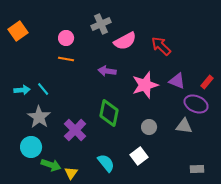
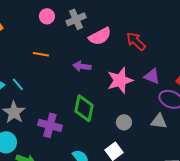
pink circle: (66, 38) -> (47, 16), moved
purple cross: (75, 130) -> (50, 125), turned -30

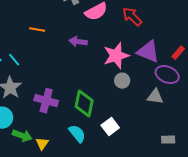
purple triangle: (152, 76) -> (148, 52), size x1.4
green diamond: (84, 108) -> (84, 104), moved
gray circle: (124, 122) -> (122, 81), moved

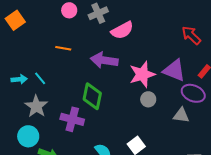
red arrow: (132, 17) -> (191, 35), moved
purple arrow: (78, 42) -> (104, 60), size x1.5
green diamond: (84, 104) -> (92, 96), moved

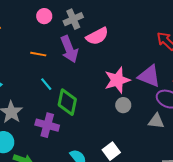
purple arrow: (104, 60) -> (69, 49), moved, turned -120
cyan line: (40, 78) -> (46, 84), moved

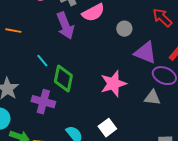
orange line: (38, 54) -> (13, 31), moved
pink star: (117, 80) -> (113, 84), moved
gray circle: (123, 105) -> (124, 29), moved

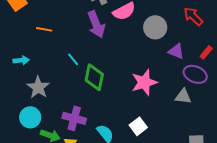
gray circle: (124, 29) -> (155, 27), size x1.5
purple triangle: (145, 53) -> (176, 51), size x0.7
purple cross: (43, 102) -> (74, 118), moved

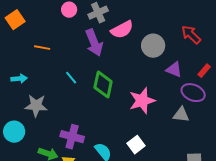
green diamond: (94, 77) -> (103, 85), moved
gray star: (38, 87) -> (36, 106), turned -30
cyan circle: (30, 117) -> (14, 132), moved

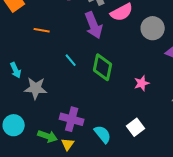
cyan arrow: (19, 79) -> (16, 70), moved, turned 70
pink star: (142, 101) -> (142, 83), size x0.6
cyan circle: (14, 132) -> (14, 125), moved

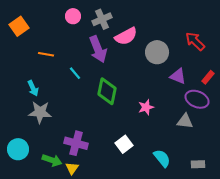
cyan line: (71, 60) -> (75, 73), moved
cyan arrow: (16, 70) -> (33, 88), moved
white square: (136, 127) -> (124, 144), moved
cyan semicircle: (103, 134) -> (162, 158), moved

